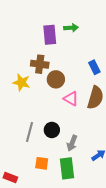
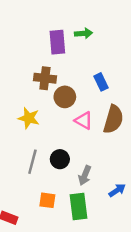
blue rectangle: (94, 67) -> (101, 82), moved
yellow star: (21, 82) -> (29, 118), moved

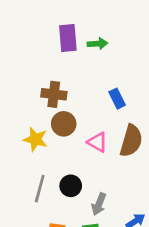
purple rectangle: (57, 42) -> (68, 38), moved
brown circle: (65, 97) -> (64, 124), moved

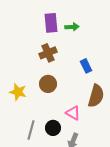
brown cross: (54, 94) -> (48, 53), moved, turned -30
yellow star: (36, 139) -> (18, 92), moved
pink triangle: (97, 142) -> (73, 113), moved

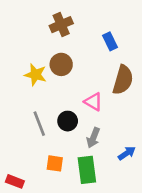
yellow star: (18, 92) -> (35, 75), moved
gray line: (31, 130) -> (39, 124), turned -36

